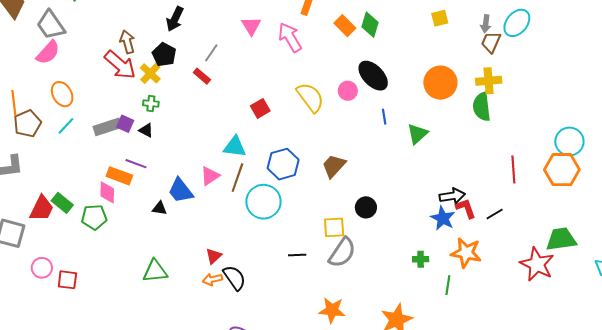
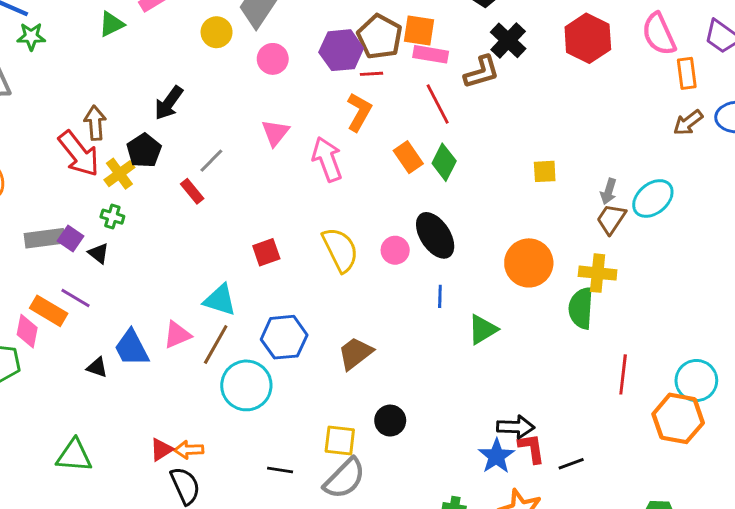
red line: (513, 169) -> (623, 374), moved
orange arrow: (212, 279) -> (189, 450), moved

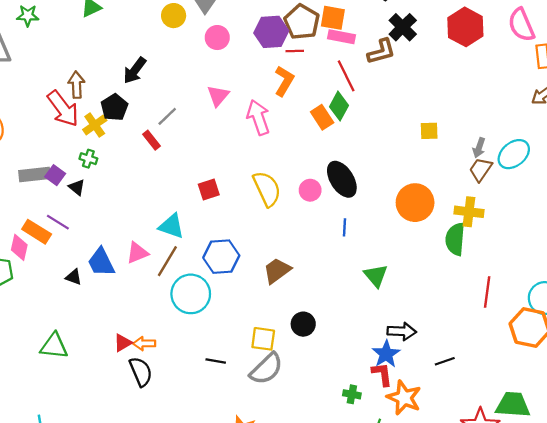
green diamond: (444, 162) -> (339, 106), moved
green triangle: (483, 329) -> (376, 276), moved, turned -40
red L-shape: (532, 448) -> (382, 374), moved

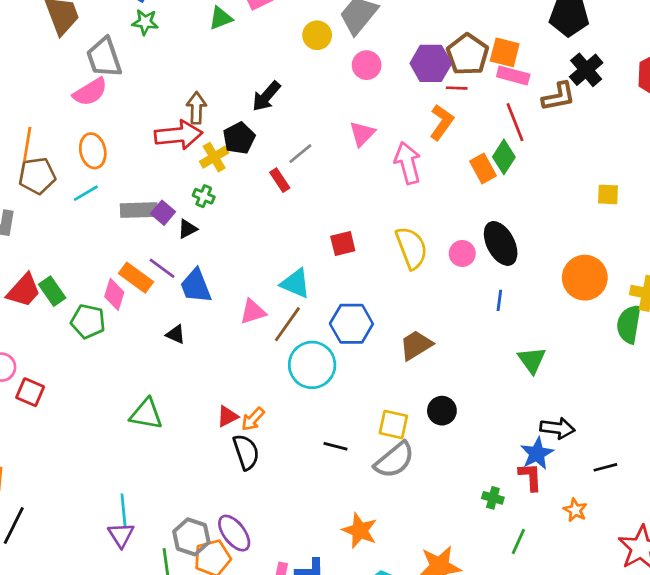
red arrow: (63, 109) -> (178, 135), turned -63
black triangle: (77, 187) -> (187, 229), turned 48
blue trapezoid: (101, 262) -> (196, 286), moved
orange arrow: (144, 343) -> (253, 419), turned -50
orange star: (404, 398) -> (575, 510), moved, size x0.6

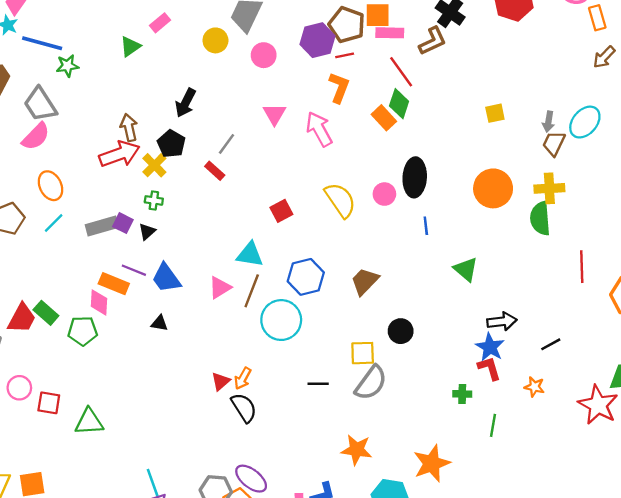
black ellipse: (501, 243) -> (415, 177), turned 45
green triangle: (146, 414) -> (89, 422), moved

